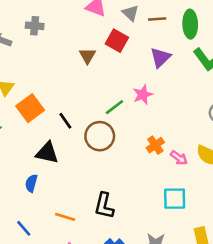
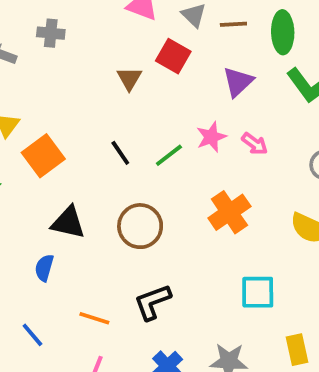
black line: (65, 121) -> (120, 153), moved
brown circle: (100, 136) -> (140, 226), moved
orange cross: (155, 145) -> (229, 212), size x1.5
pink arrow: (179, 158) -> (255, 144), moved
black L-shape: (104, 206) -> (152, 302), turned 56

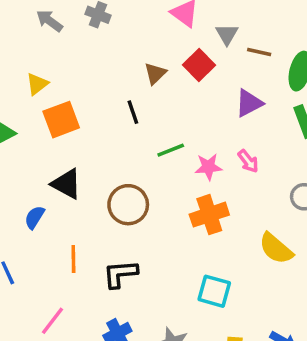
pink star: (211, 137) -> (208, 167), moved
black line: (120, 153) -> (133, 112), moved
orange line: (94, 318) -> (73, 259), moved, turned 56

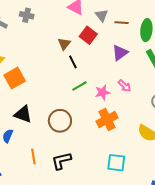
black line: (133, 112) -> (73, 62), moved

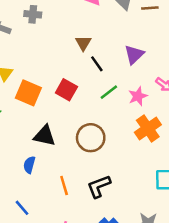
red square: (88, 35) -> (66, 90), moved
purple triangle: (120, 53) -> (134, 54), moved
orange square: (15, 78) -> (28, 93), turned -30

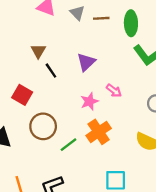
green line: (109, 92) -> (68, 145), moved
brown circle: (91, 138) -> (43, 126), moved

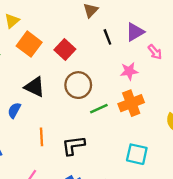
black line: (51, 71) -> (107, 37), moved
pink arrow: (114, 91) -> (155, 52), moved

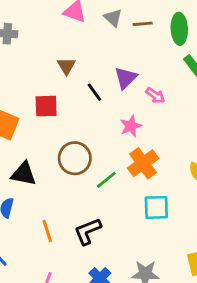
red square: (65, 49) -> (46, 106), moved, turned -30
cyan square: (137, 154) -> (156, 207), moved

